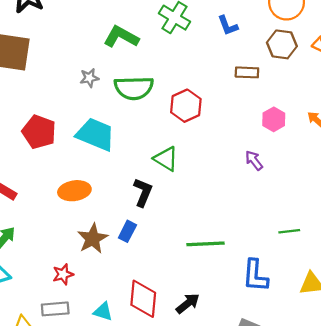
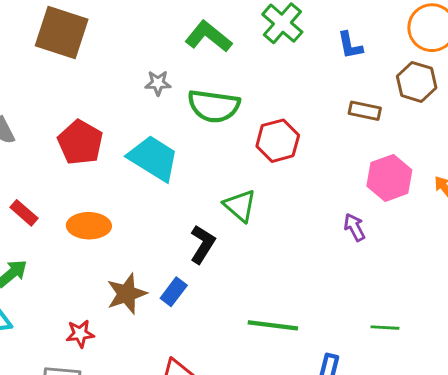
pink hexagon: (274, 119) -> (389, 178), size x1.4
orange ellipse: (74, 191) -> (89, 226), moved

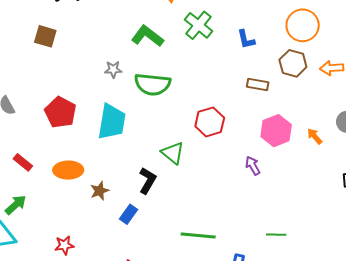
brown square: (62, 32) -> (45, 36), size x0.6
red hexagon: (278, 141) -> (210, 122), moved
cyan trapezoid: (153, 158) -> (112, 122), turned 69
brown star: (127, 294) -> (100, 191), moved, size x0.7

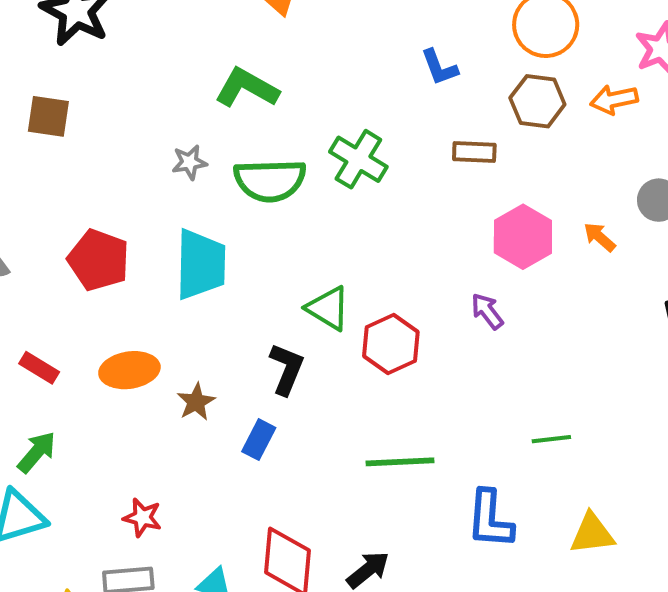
green cross: (198, 25) -> (358, 159), moved
red hexagon: (210, 122) -> (391, 344), moved
red star: (64, 245) -> (142, 518), turned 30

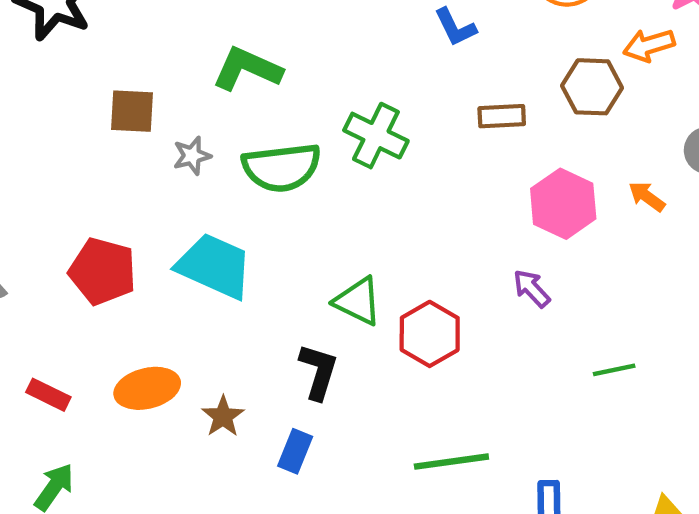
brown hexagon: (537, 101) -> (592, 87), moved
brown square: (48, 116) -> (132, 111), moved
cyan trapezoid: (201, 264) -> (214, 266), turned -62
green line: (551, 439) -> (614, 370), moved

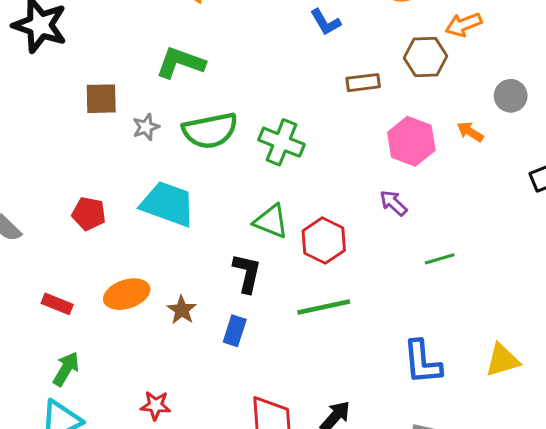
green cross: (376, 136) -> (281, 142), moved
red pentagon: (103, 271) -> (89, 214), size x0.7
green line: (614, 370) -> (440, 259), moved
green line: (451, 462) -> (324, 307), moved

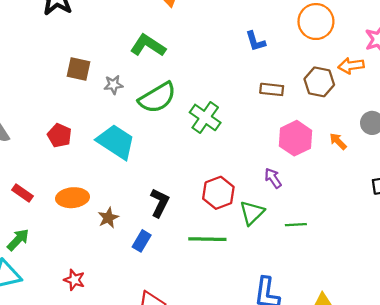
brown square: (101, 99) -> (78, 69), moved
green semicircle: (210, 131) -> (157, 98), turned -33
green triangle: (271, 221) -> (252, 213), moved, turned 40

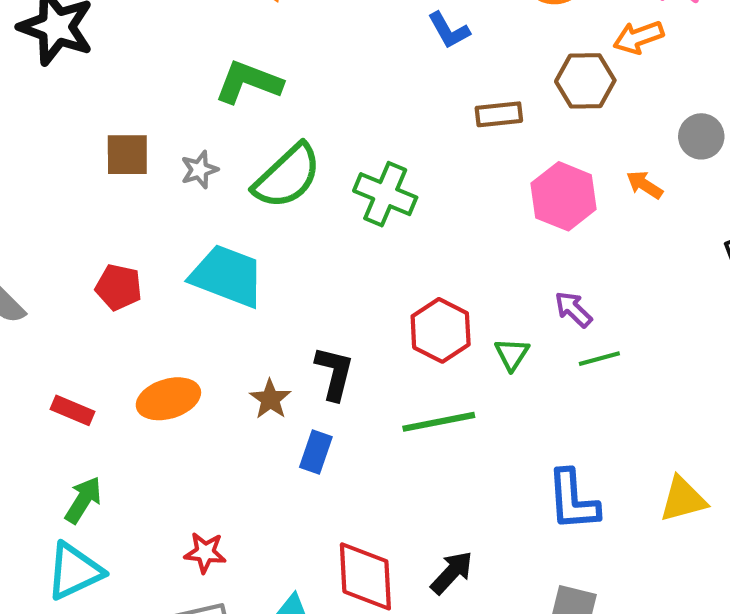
purple arrow: (273, 178) -> (573, 309), moved
green triangle: (252, 213) -> (512, 354), size x0.7
brown star: (108, 218) -> (270, 399), moved

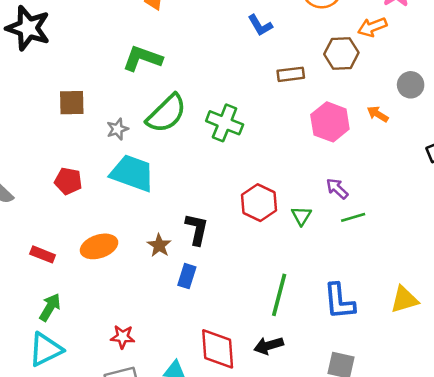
gray star: (199, 170) -> (117, 129), moved
green line: (439, 422) -> (279, 295), moved, turned -63
black arrow: (452, 573) -> (269, 346), turned -148

